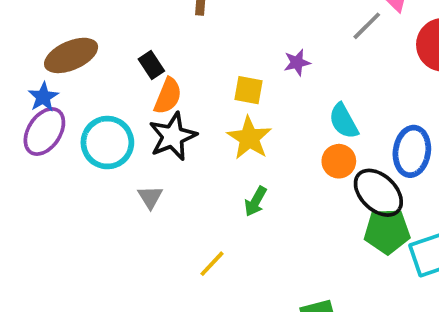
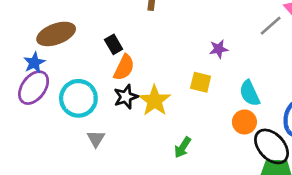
yellow square: (248, 90) -> (201, 82), moved
black star: (173, 136) -> (126, 97), size x0.7
yellow star: (249, 138) -> (155, 101), moved
gray triangle: (150, 197) -> (96, 139), moved

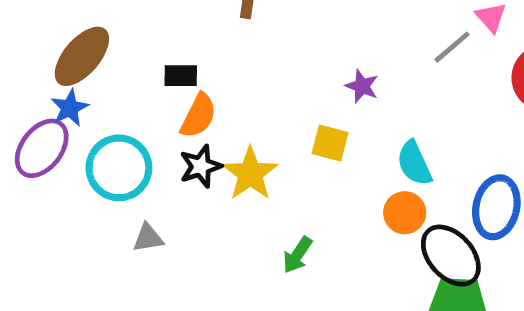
brown ellipse: (56, 34) -> (82, 56), turned -30
black rectangle: (114, 44) -> (181, 76), turned -60
purple star: (219, 49) -> (362, 86), turned 30
blue star: (34, 63) -> (70, 108), moved
gray triangle: (96, 139) -> (148, 238), turned 48

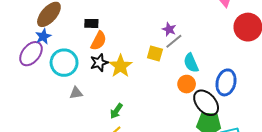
gray line: (452, 47) -> (174, 41), moved
green arrow: (297, 255) -> (116, 111), moved

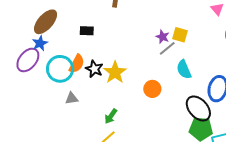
orange semicircle: (99, 41) -> (77, 64), moved
yellow square: (155, 54) -> (180, 35), moved
black star: (99, 63) -> (94, 69), turned -30
orange circle: (187, 84) -> (152, 89), moved

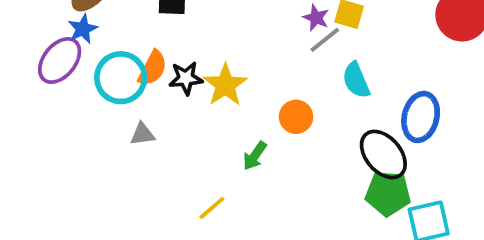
black star: (94, 69) -> (186, 78), turned -30
green arrow: (111, 116) -> (255, 156), moved

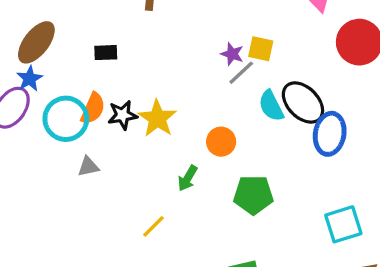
black ellipse: (383, 155) -> (303, 102), moved
green pentagon: (388, 193) -> (253, 195), moved

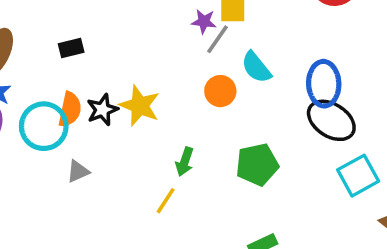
black ellipse: (303, 102) -> (331, 120), moved
orange circle: (221, 142) -> (220, 91), moved
yellow line: (154, 226) -> (166, 201), moved

